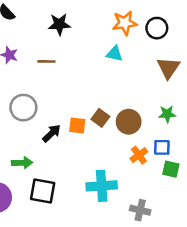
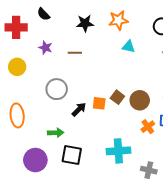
orange star: (125, 23) -> (118, 20), moved

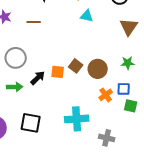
green arrow: (56, 133) -> (15, 87), moved

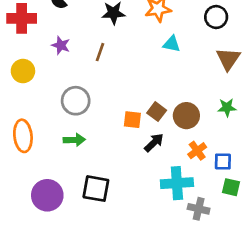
brown line: (34, 22) -> (100, 52), turned -72
black arrow: (38, 78) -> (154, 143), moved
blue square: (124, 89) -> (223, 162), moved
green square: (131, 106) -> (231, 187), moved
cyan cross: (77, 119) -> (177, 183), moved

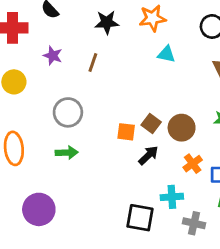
cyan cross: (177, 183) -> (172, 197), size x0.7
black square: (96, 189) -> (140, 218), moved

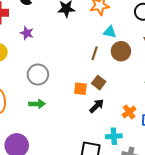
brown line: (93, 63) -> (95, 53), moved
brown circle: (182, 128) -> (121, 51), moved

